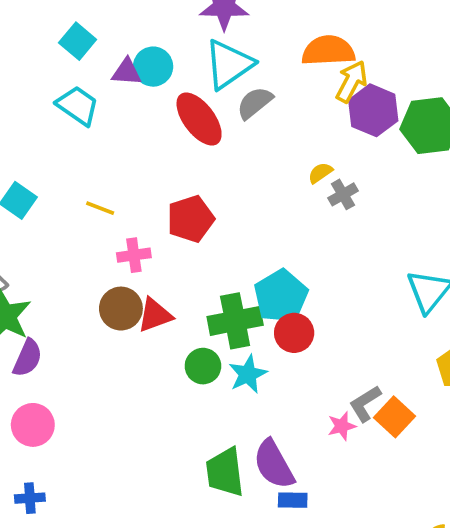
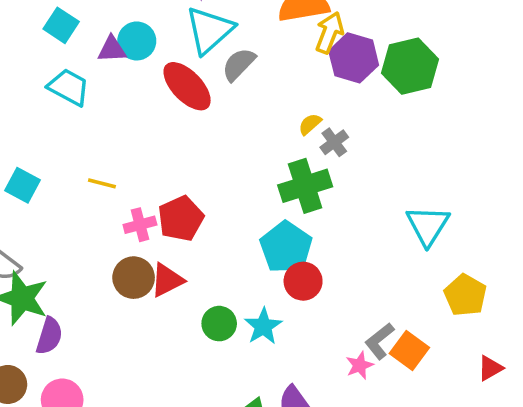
red pentagon: (191, 219) -> (181, 219), moved
green cross: (235, 321) -> (305, 186), moved

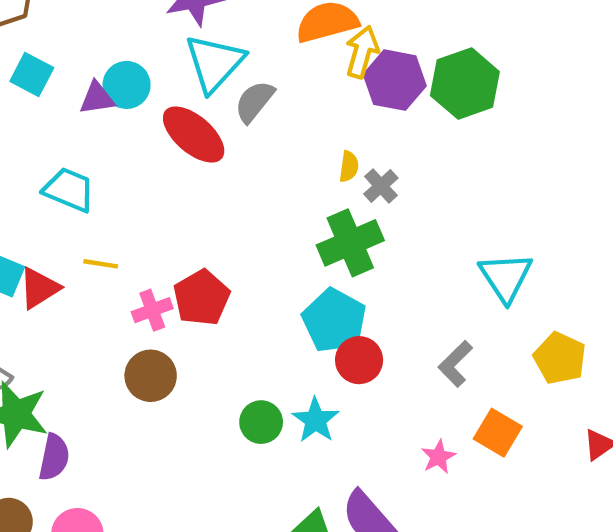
cyan trapezoid: (69, 87) -> (69, 190), moved
yellow semicircle: (310, 124) -> (349, 167), turned 145
red triangle: (167, 280) -> (39, 288), moved
gray L-shape: (380, 341) -> (455, 364), moved

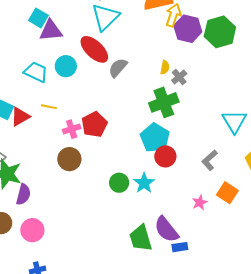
cyan square: (32, 75) -> (38, 18), moved
cyan circle: (127, 85) -> (66, 66), moved
purple triangle: (97, 98) -> (51, 31), size x1.4
gray semicircle: (254, 102) -> (118, 68), moved

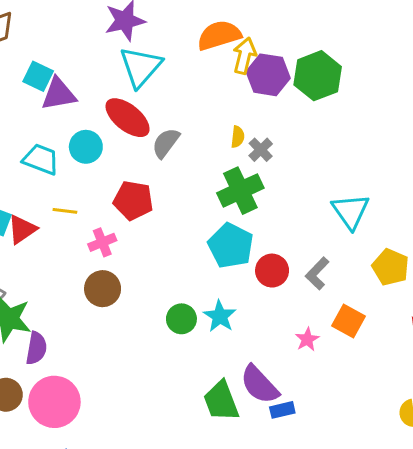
red pentagon: (94, 124) -> (133, 200), moved, turned -30
red circle: (165, 156) -> (272, 271), moved
pink circle: (32, 230) -> (54, 402), size x1.4

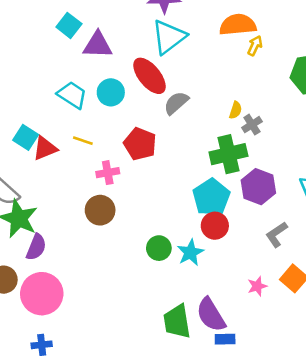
yellow arrow: (244, 56) -> (255, 46), size x0.7
purple hexagon: (268, 75) -> (258, 187), moved
cyan square: (38, 76) -> (69, 25), moved
red circle: (272, 271) -> (215, 226), moved

